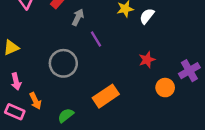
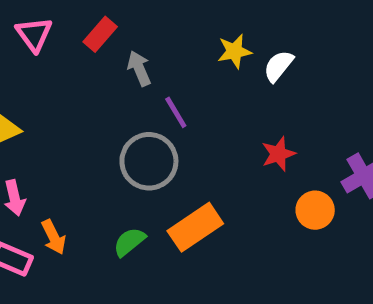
gray arrow: (78, 17) -> (139, 68), turned -49
gray circle: (63, 63) -> (149, 161), moved
green semicircle: (66, 115) -> (129, 242), moved

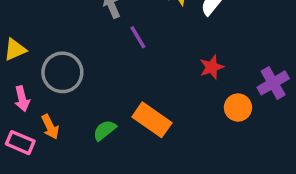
gray circle: (149, 161) -> (62, 72), moved
orange rectangle: (195, 227) -> (152, 120), turned 69

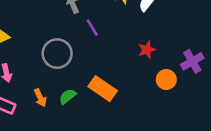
gray circle: (62, 72) -> (57, 54), moved
orange arrow: (50, 127) -> (40, 98), moved

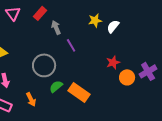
orange circle: (166, 80) -> (127, 77), moved
green semicircle: (68, 96) -> (56, 86), moved

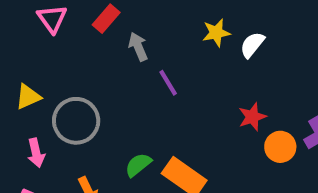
gray circle: (44, 65) -> (76, 121), moved

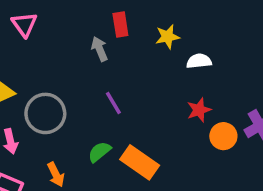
red rectangle: (106, 19) -> (120, 24), moved, turned -50
white semicircle: (252, 45) -> (199, 61), moved, turned 45
purple line: (168, 83) -> (113, 103), moved

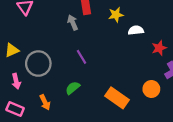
red star: (199, 110) -> (159, 48), moved
orange circle: (223, 136) -> (151, 89), moved
orange rectangle: (140, 162) -> (117, 98), moved

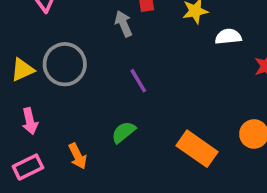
gray circle: (38, 64) -> (65, 64), moved
pink rectangle: (15, 109) -> (28, 167), turned -49

